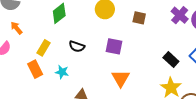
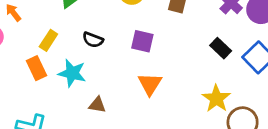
black rectangle: (171, 60) -> (221, 48), moved
cyan star: (62, 72) -> (72, 73), size x1.5

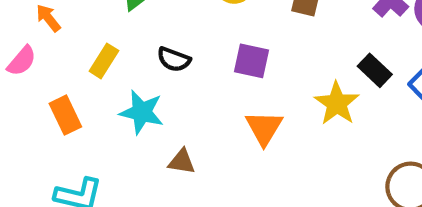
orange rectangle: (37, 68) -> (65, 115), moved
yellow star: (216, 99) -> (337, 103), moved

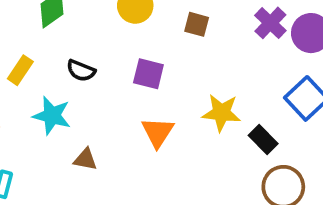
black rectangle: (375, 70) -> (263, 139), moved
yellow star: (337, 103) -> (221, 113), turned -30

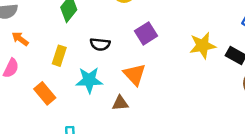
purple square: (148, 74) -> (146, 33), turned -30
orange triangle: (158, 132) -> (135, 74), moved

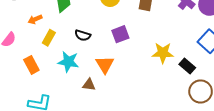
orange arrow: (20, 39) -> (35, 19), moved, turned -72

